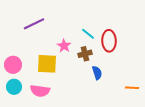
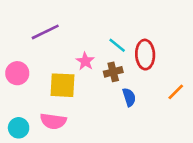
pink circle: (13, 65) -> (17, 73), moved
cyan circle: (14, 87) -> (19, 128), moved
orange line: (132, 88) -> (176, 92), moved, turned -48

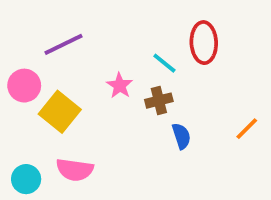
red ellipse: (145, 55) -> (204, 43), moved
pink circle: (17, 73) -> (24, 86), moved
yellow square: (63, 85) -> (60, 112), moved, turned 36

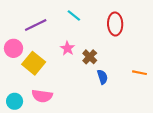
cyan line: (164, 63) -> (74, 15), moved
brown cross: (159, 101) -> (90, 57), turned -32
orange line: (247, 129) -> (140, 73), turned 56

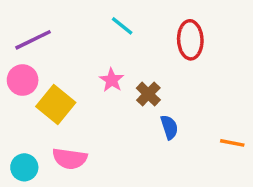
purple line: (36, 25) -> (33, 40), moved
orange line: (140, 73) -> (232, 143), moved

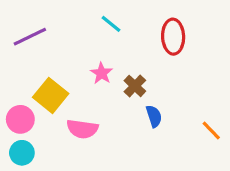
pink circle: (23, 80) -> (20, 119), moved
orange line: (232, 143) -> (211, 131), turned 35
pink semicircle: (70, 159) -> (82, 129), moved

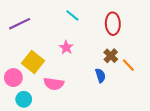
brown cross: (135, 86) -> (111, 56), moved
orange line: (211, 131) -> (128, 65), moved
cyan circle: (22, 153) -> (24, 99), moved

